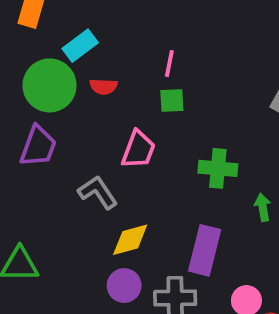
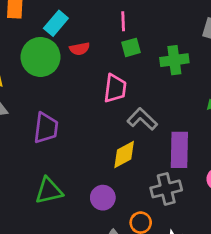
purple trapezoid: (38, 146) -> (46, 128), moved
green cross: (218, 168) -> (174, 60), moved
gray L-shape: (98, 192) -> (142, 119), moved
purple circle: (124, 286) -> (103, 198), moved

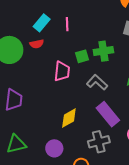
cyan rectangle: (56, 23) -> (42, 23), moved
green square: (131, 47) -> (82, 56), moved
gray L-shape: (142, 119) -> (97, 82), moved
purple rectangle: (179, 150) -> (108, 114), turned -40

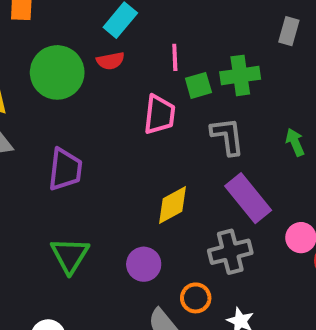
pink line: (67, 24) -> (175, 57), moved
gray L-shape: (97, 82) -> (227, 136), turned 40
green triangle: (16, 144) -> (70, 255), turned -45

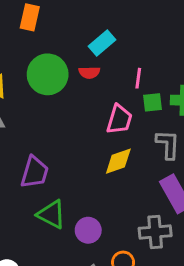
purple trapezoid: (65, 169) -> (35, 172), moved
yellow diamond: (172, 205) -> (118, 161), moved
green triangle: (70, 255) -> (51, 214), moved, turned -44

